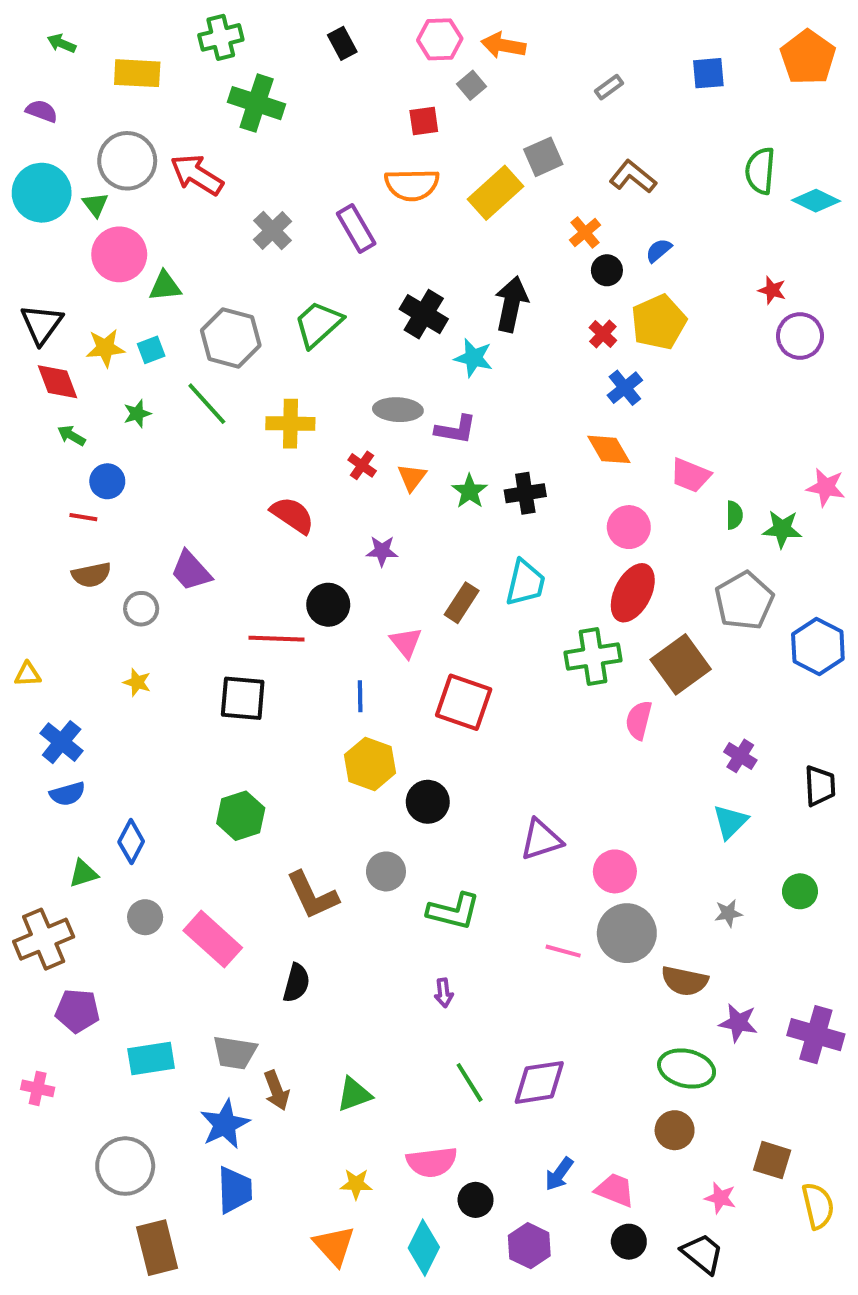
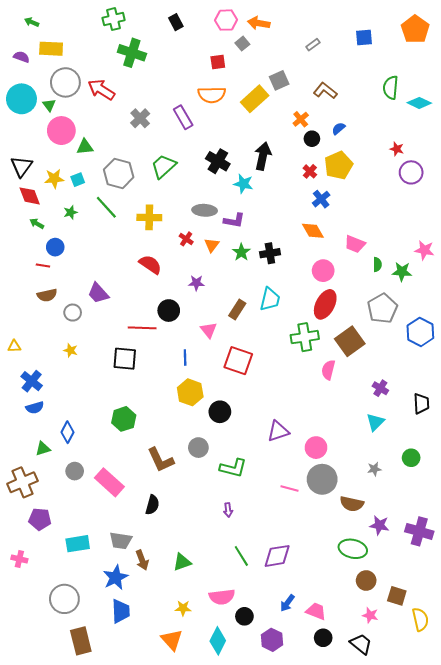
yellow rectangle: (137, 73) -> (51, 49), moved
brown circle: (675, 1130) -> (366, 581), moved

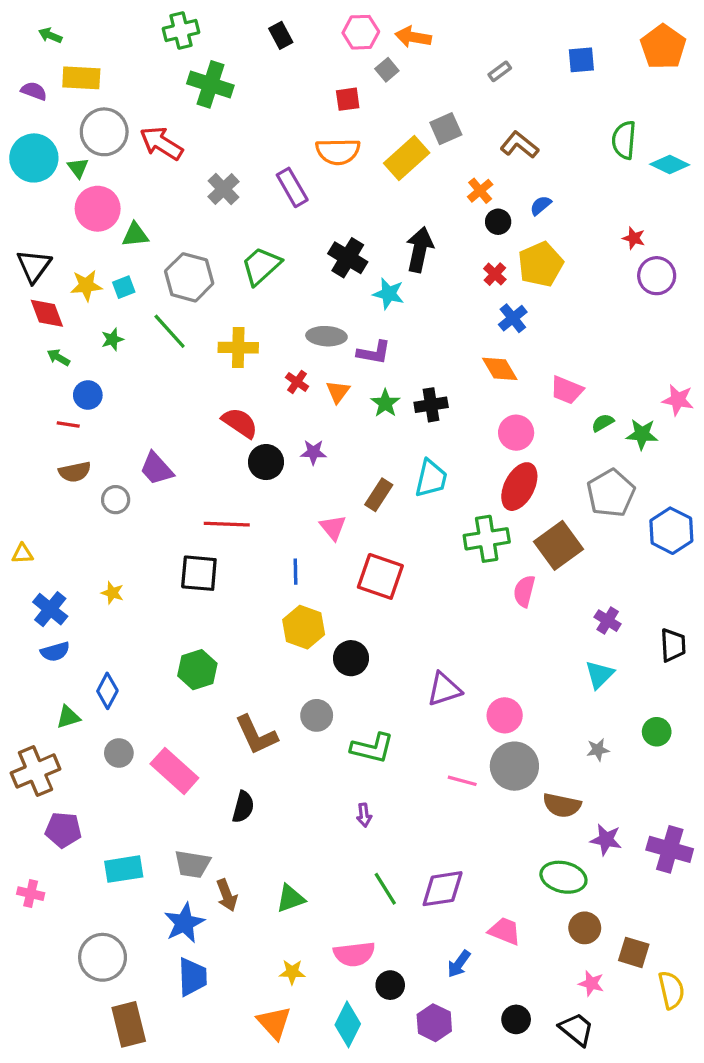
green semicircle: (377, 264) -> (603, 423), turned -120
black circle: (169, 311) -> (266, 462), moved
yellow star: (71, 350) -> (112, 593), moved
pink trapezoid: (316, 611) -> (505, 931), moved

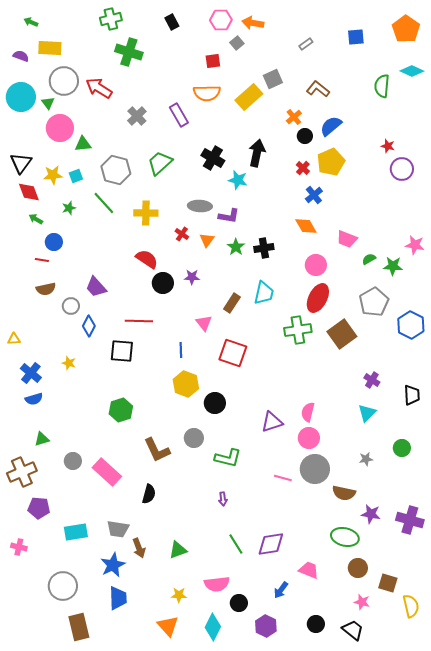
cyan diamond: (670, 165) -> (412, 71), moved
blue semicircle: (541, 205) -> (331, 126), size x1.6
pink semicircle: (524, 591) -> (308, 412), moved
blue diamond: (107, 691) -> (89, 326), moved

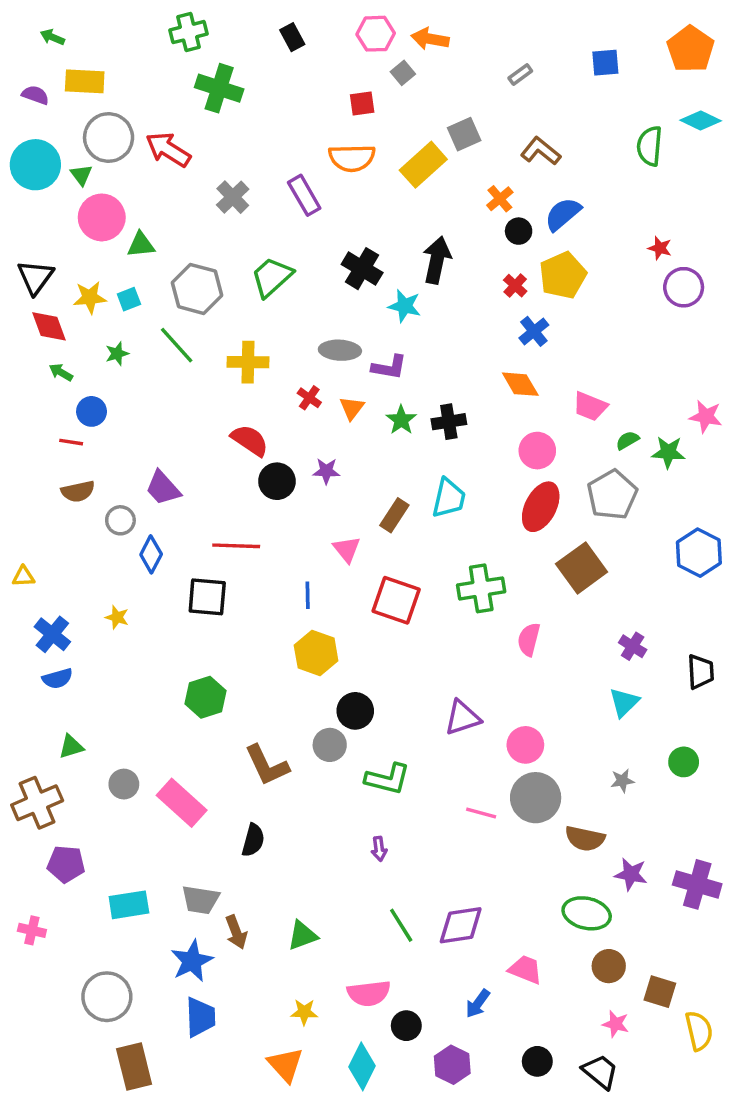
gray pentagon: (374, 302) -> (612, 495), moved
green cross: (298, 330) -> (481, 588), moved
black circle: (215, 403) -> (355, 711), moved
pink semicircle: (308, 412) -> (529, 639), moved

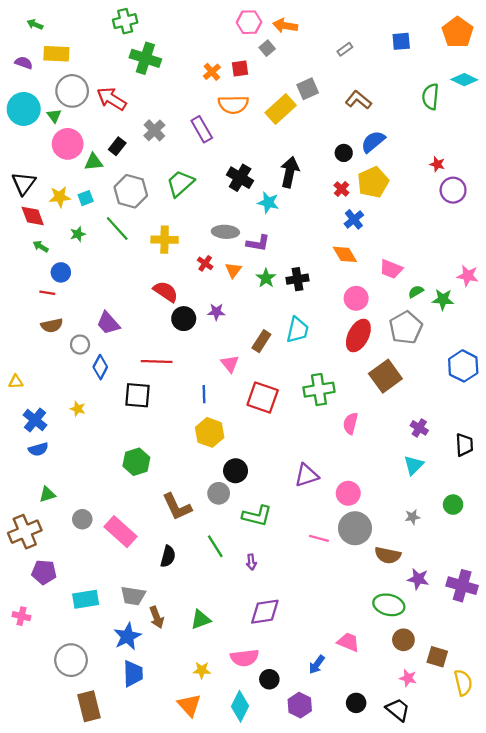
black rectangle: (292, 37) -> (117, 146), moved, turned 66
orange cross: (500, 199) -> (212, 72), moved
green line: (401, 925) -> (215, 546), moved
purple diamond: (461, 925) -> (265, 612), moved

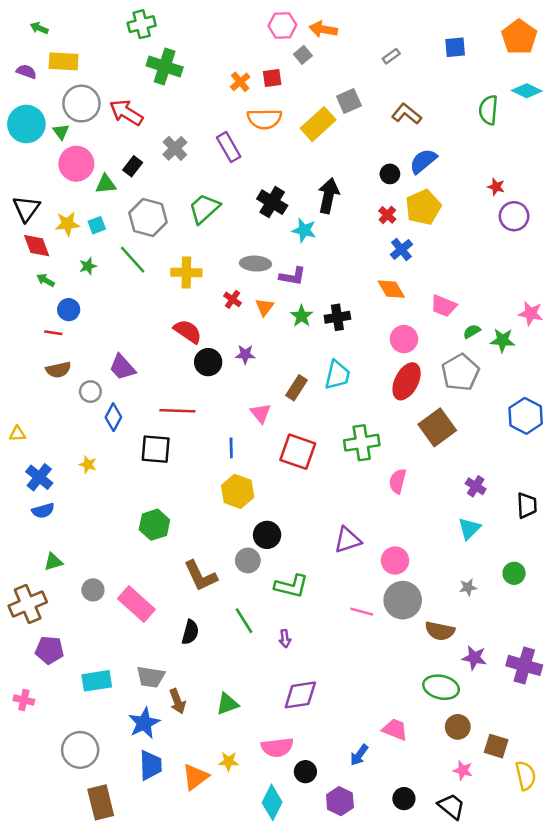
orange triangle: (189, 705) -> (195, 777), moved, turned 35

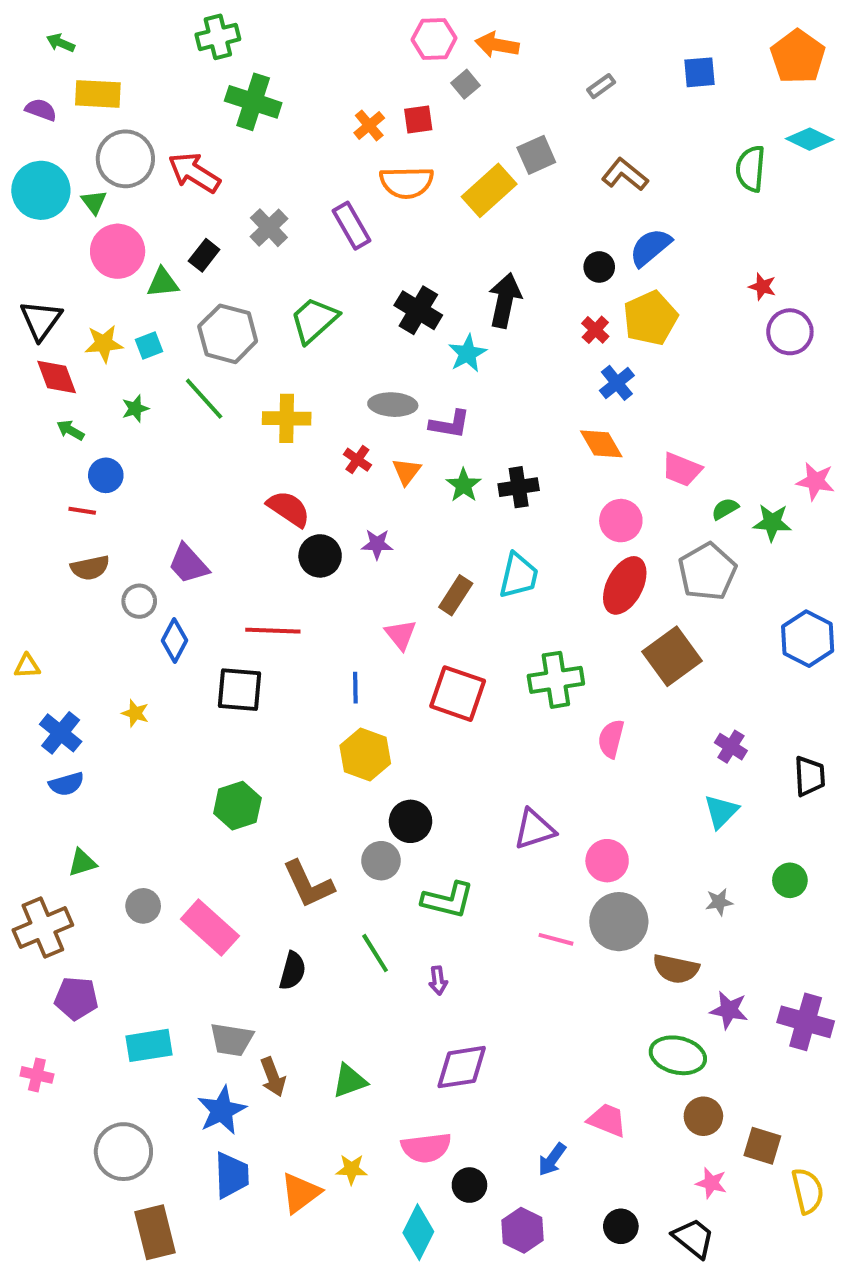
cyan star: (304, 230) -> (467, 353), turned 30

